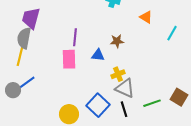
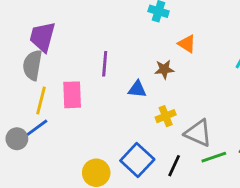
orange triangle: (146, 17) -> (187, 44), moved
yellow line: (20, 56) -> (41, 101), moved
pink rectangle: (69, 59) -> (72, 95), moved
gray triangle: (125, 88) -> (198, 133), moved
black line: (124, 109) -> (174, 166), turned 42

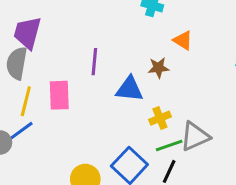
blue triangle: (137, 89) -> (129, 89), size x1.4
gray triangle: (198, 133) -> (195, 136), turned -48
green line: (214, 157) -> (169, 146), moved

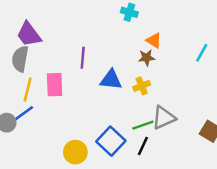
purple trapezoid: (27, 33) -> (29, 34), turned -52
brown star: (158, 68) -> (147, 58), moved
yellow cross: (160, 118) -> (142, 86), moved

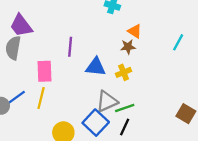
yellow line: (28, 90) -> (41, 98), moved
gray triangle: (164, 118) -> (107, 101), moved

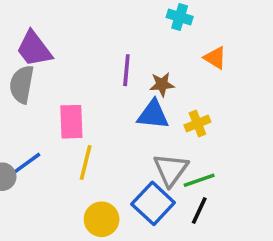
purple line: (70, 47) -> (126, 70), moved
brown star: (128, 47) -> (162, 84), moved
yellow line: (41, 98) -> (86, 162), moved
gray triangle: (107, 101) -> (171, 170), turned -30

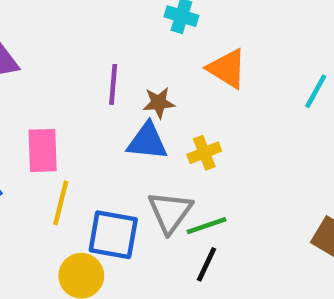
orange triangle: (215, 58) -> (227, 68), size x1.4
blue square: (153, 203) -> (113, 235), moved, turned -33

